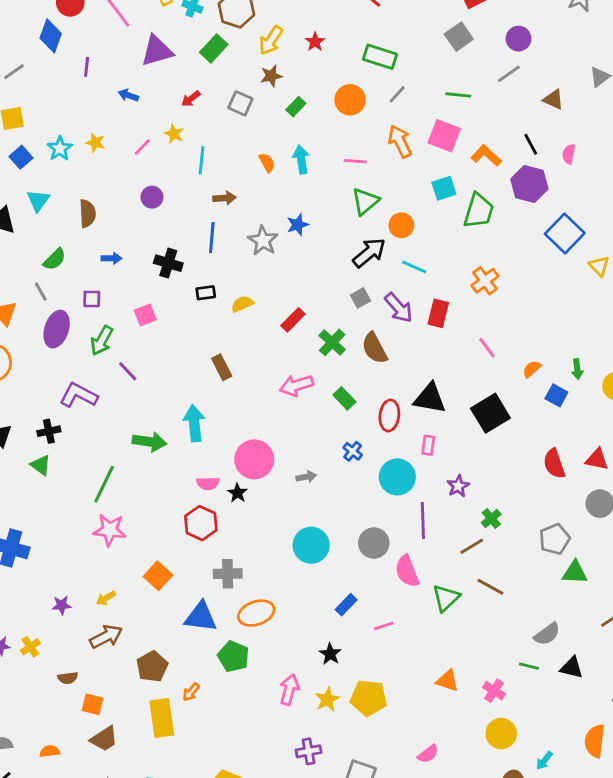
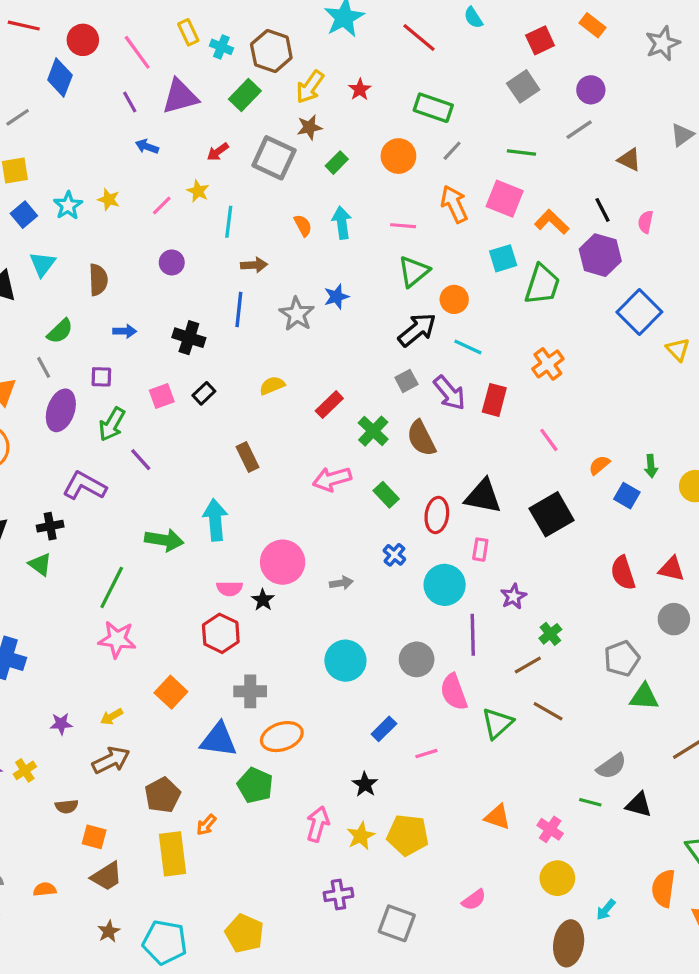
purple line: (87, 67) -> (130, 102), moved, turned -36
gray square: (240, 103) -> (274, 158), size x1.5
black rectangle: (206, 293) -> (204, 393), moved, turned -36

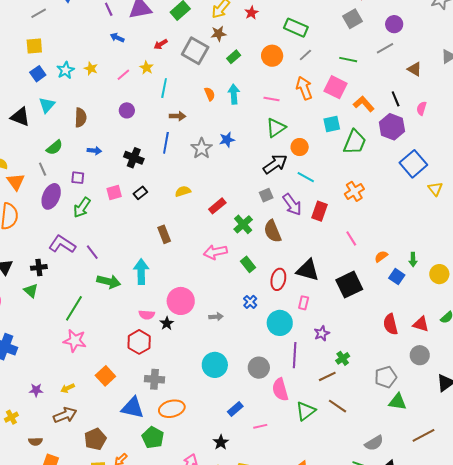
purple line: (141, 460) -> (92, 252), moved

